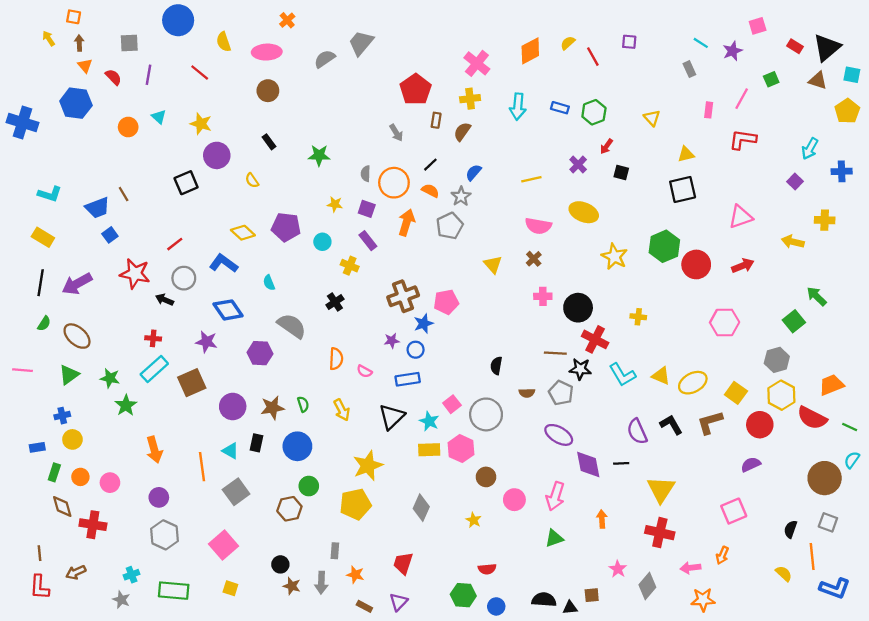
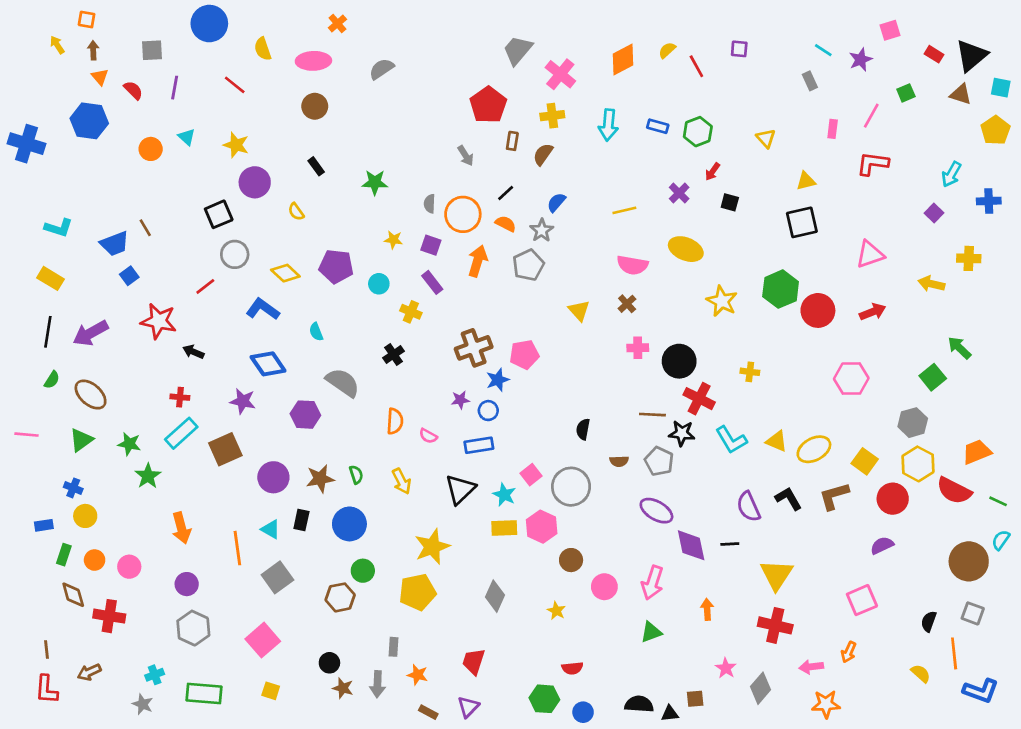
gray trapezoid: (361, 43) -> (518, 50), moved
gray circle: (184, 278) -> (235, 254), moved
blue cross: (62, 416) -> (73, 488), turned 35

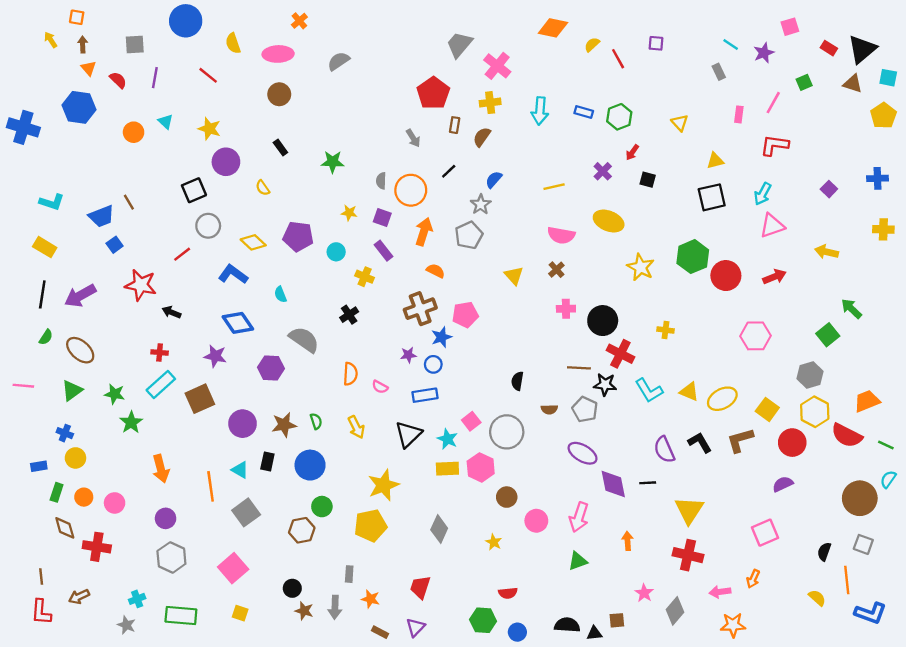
orange diamond: (623, 60) -> (553, 28), moved, turned 40
cyan arrow: (951, 174) -> (763, 194), moved
orange semicircle: (506, 224) -> (436, 271), moved
yellow cross: (969, 258) -> (883, 229), moved

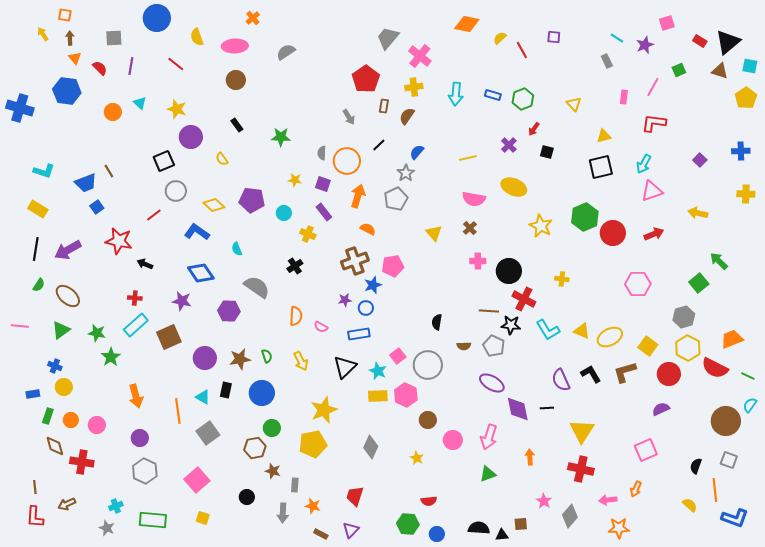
brown star: (304, 611) -> (273, 471), moved

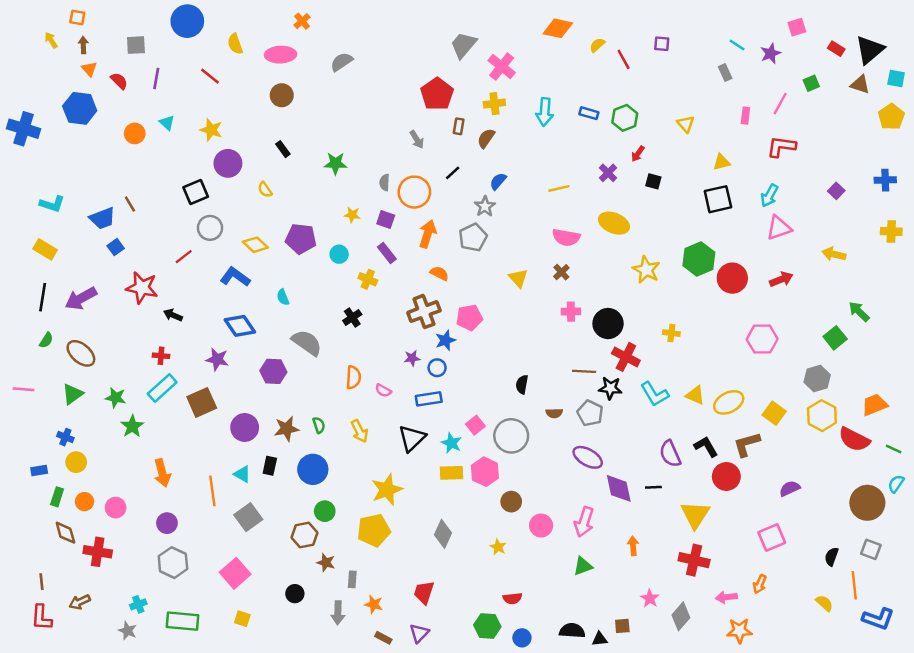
red circle: (669, 374) -> (726, 476), moved

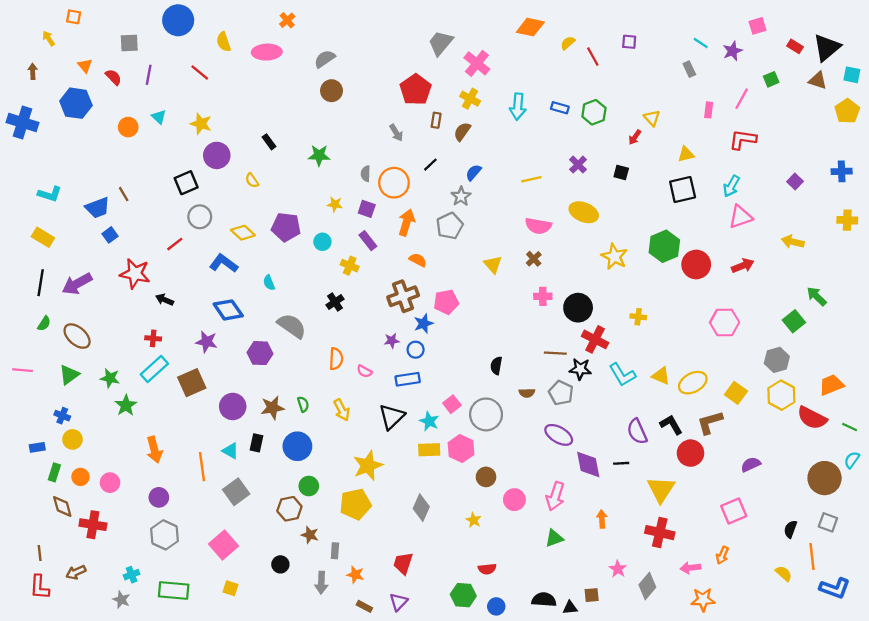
brown arrow: (83, 45) -> (33, 71), moved
brown circle: (282, 95) -> (332, 91), moved
yellow cross: (494, 104) -> (470, 99), turned 36
red arrow: (638, 154) -> (635, 137), moved

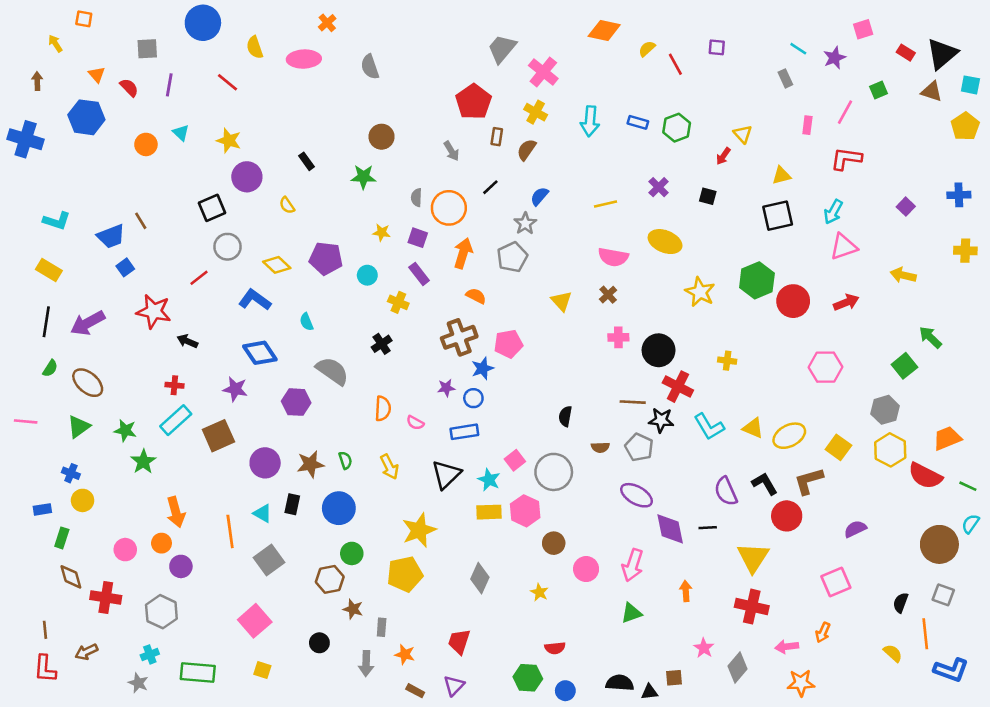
gray semicircle: (325, 59) -> (370, 67), turned -75
brown circle: (332, 91) -> (382, 137), moved
orange circle: (80, 477) -> (161, 543), moved
gray hexagon: (165, 535) -> (161, 612), moved

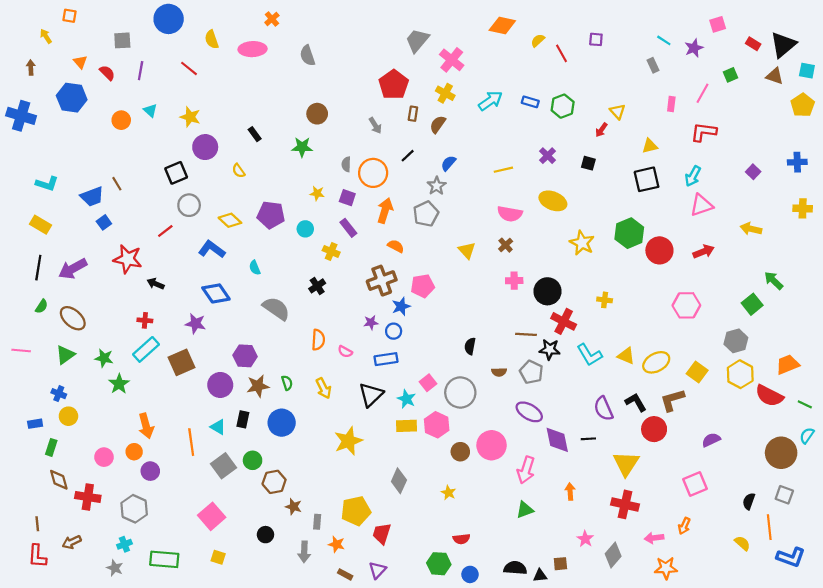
cyan arrow: (590, 121) -> (490, 101), turned -130
purple hexagon: (296, 402) -> (245, 356), moved
green circle: (352, 553) -> (253, 460), moved
pink circle: (586, 569) -> (492, 445), moved, size x1.4
yellow pentagon: (405, 574) -> (356, 511), moved

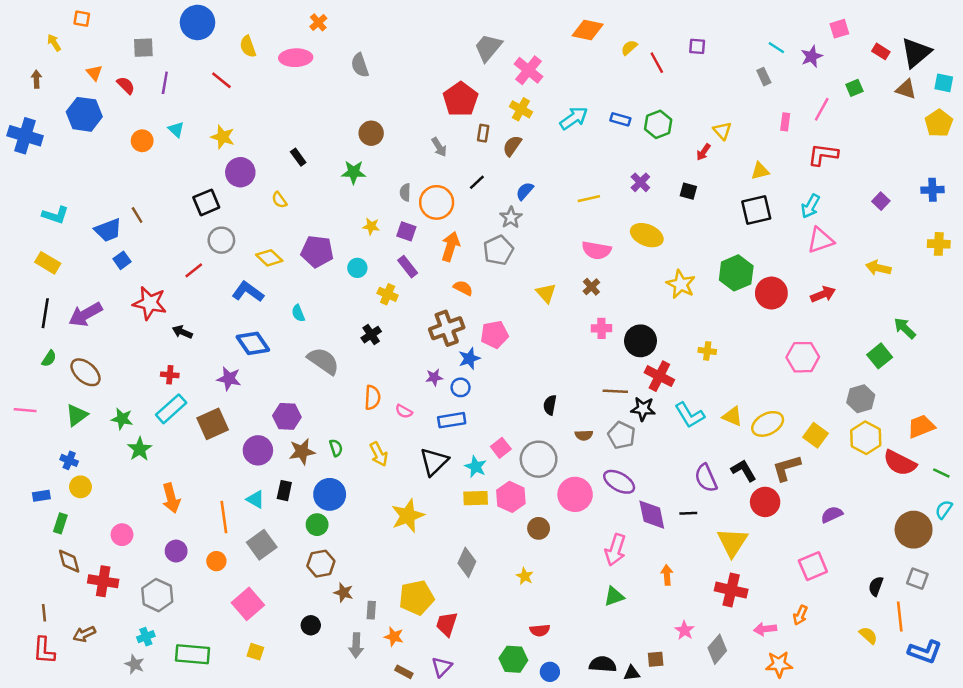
pink circle: (492, 445) -> (575, 494), moved
orange circle: (134, 452) -> (216, 561), moved
green circle: (253, 460) -> (317, 525), moved

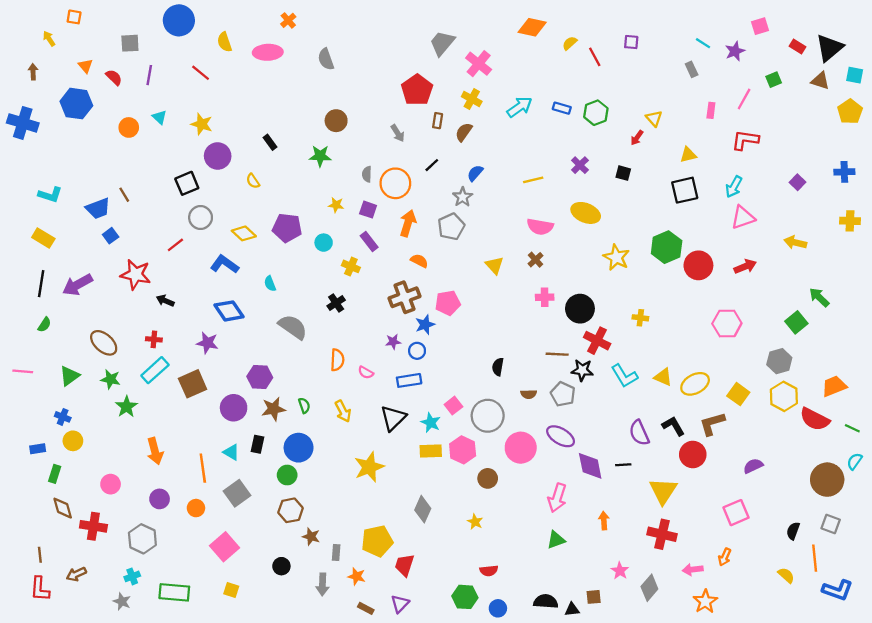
brown ellipse: (86, 372) -> (104, 343), moved
orange star: (779, 664) -> (705, 601), turned -30

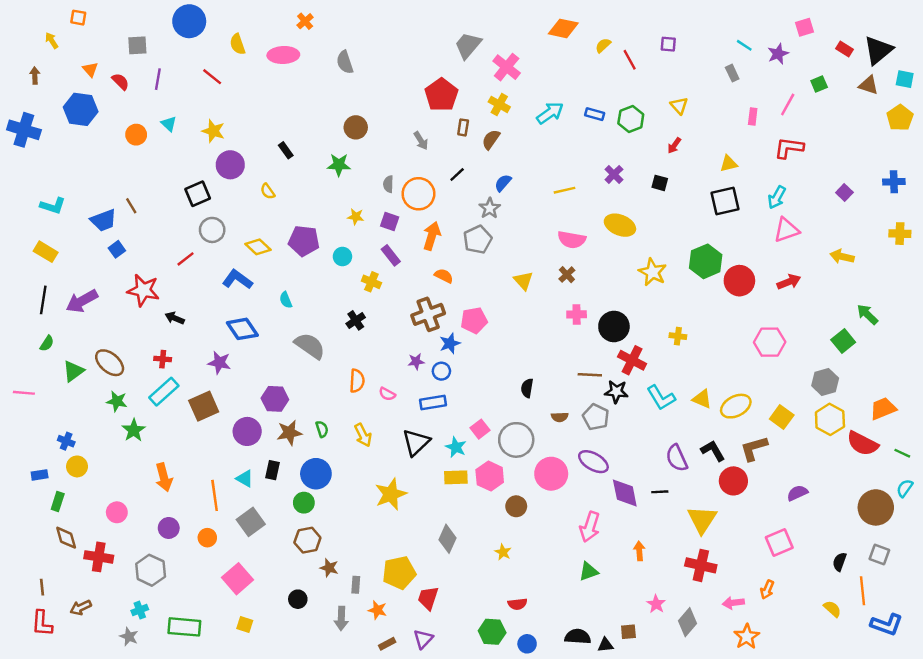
yellow triangle: (654, 118) -> (679, 106), moved
green triangle: (70, 376) -> (73, 371), moved
brown rectangle: (366, 608) -> (387, 644), turned -56

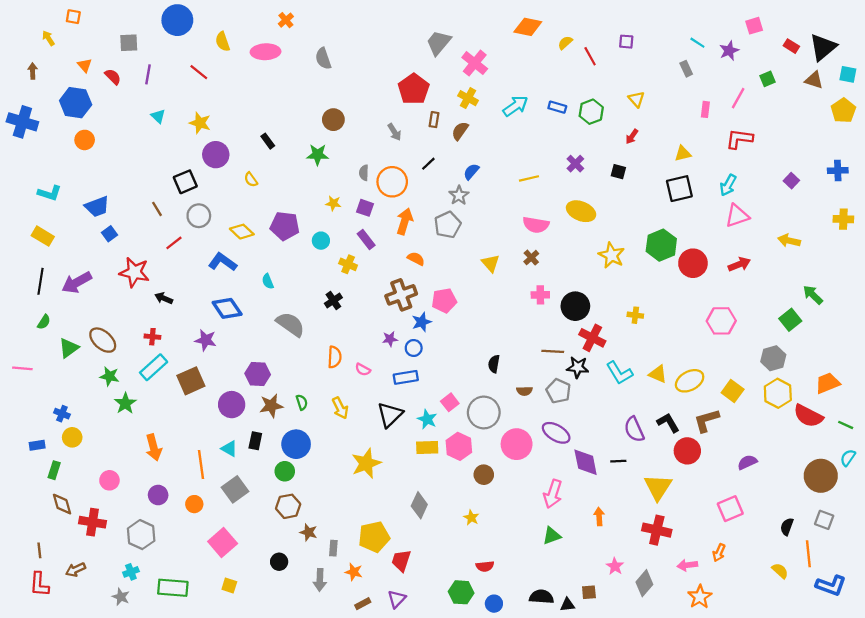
orange circle: (136, 135) -> (85, 140), moved
brown line: (131, 206) -> (157, 209), moved

